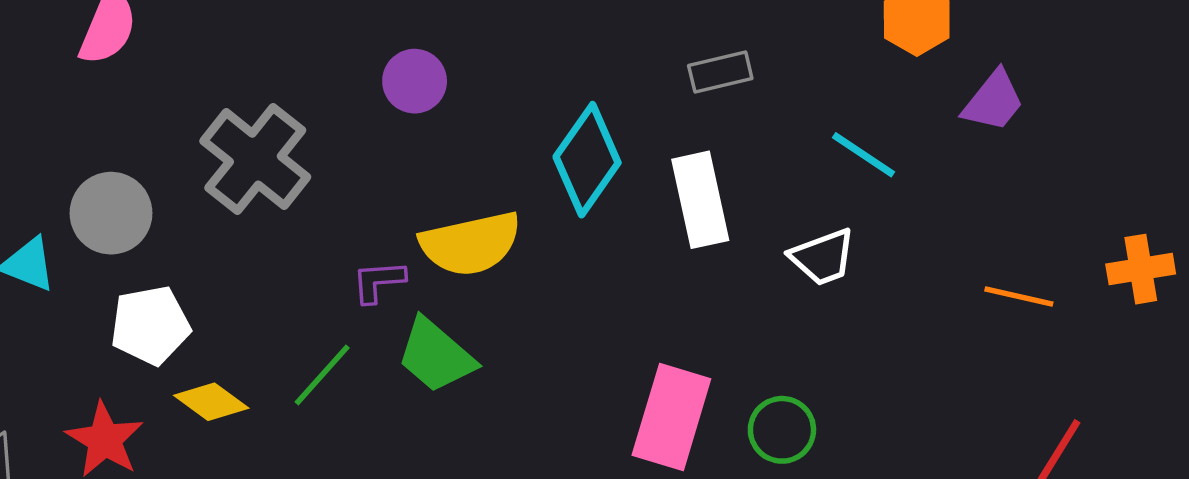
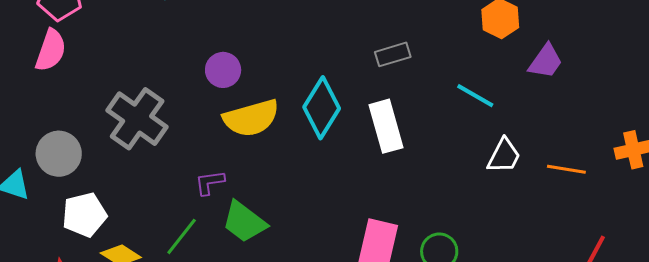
yellow semicircle: (470, 244) -> (251, 118), moved
white trapezoid: (823, 257) -> (504, 156), moved, turned -39

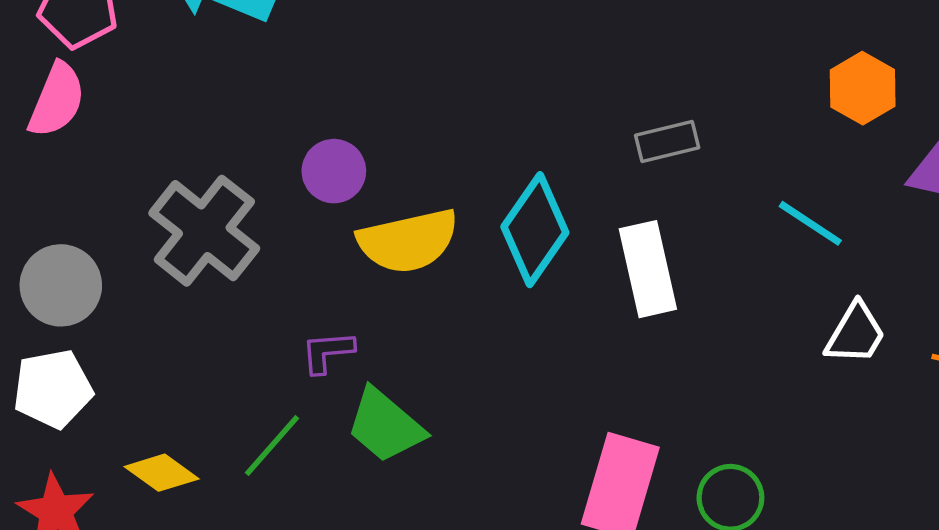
purple circle: (223, 70) -> (334, 171), moved
white pentagon: (84, 215) -> (53, 389), moved

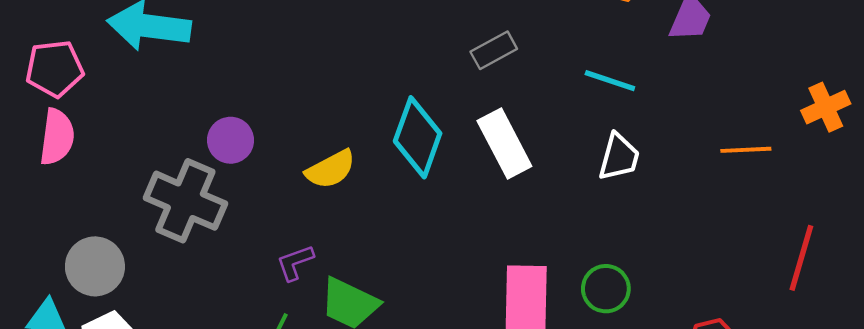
purple circle: (334, 171) -> (231, 140), moved
yellow semicircle: (408, 241) -> (331, 169), size x0.7
white trapezoid: (856, 334) -> (619, 157), moved

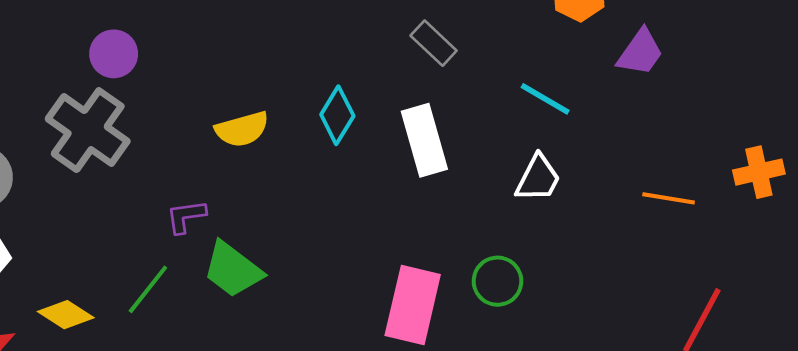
gray rectangle: (494, 50) -> (434, 43), turned 60
cyan diamond: (418, 137) -> (337, 115), size x0.7
purple circle: (231, 140) -> (114, 54), moved
green circle: (606, 289) -> (498, 281), moved

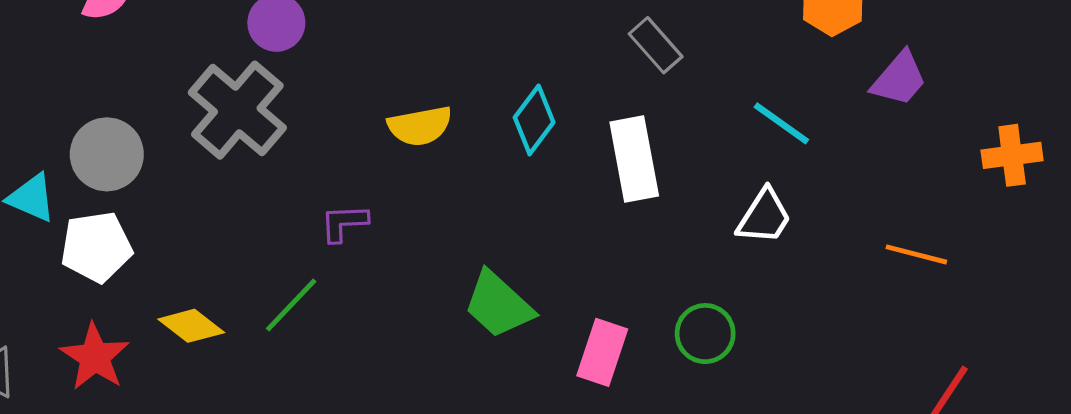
orange cross: (759, 172) -> (1012, 155), moved
green trapezoid: (233, 270) -> (498, 305), moved
pink rectangle: (413, 305) -> (602, 352), size x0.7

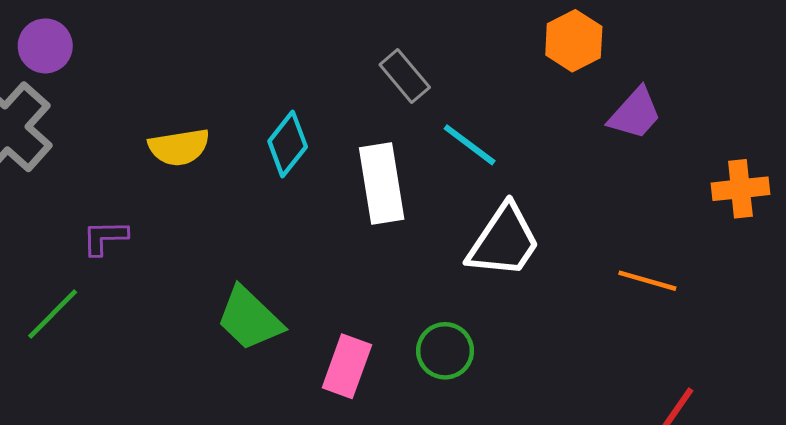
cyan line: (781, 123) -> (470, 145), moved
white trapezoid: (764, 217) -> (504, 241), size x1.4

